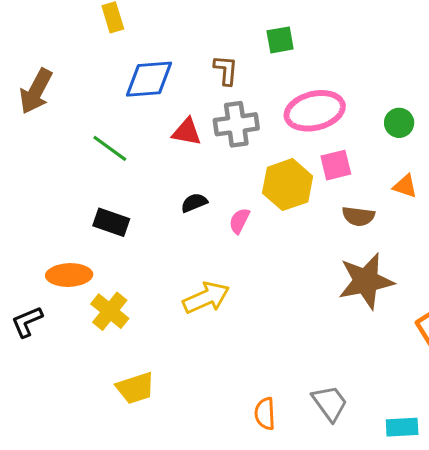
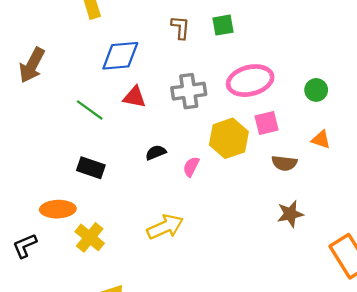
brown L-shape: (226, 70) -> (180, 27), moved
red triangle: (187, 132) -> (134, 97), moved
brown star: (366, 281) -> (290, 214), size x0.6

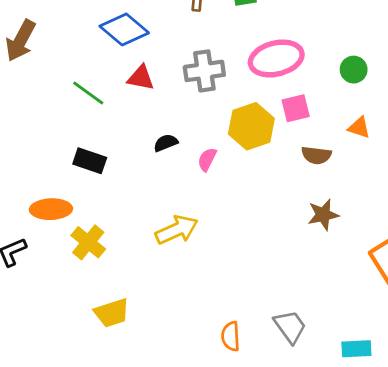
blue diamond: (120, 56) -> (124, 29), turned 45

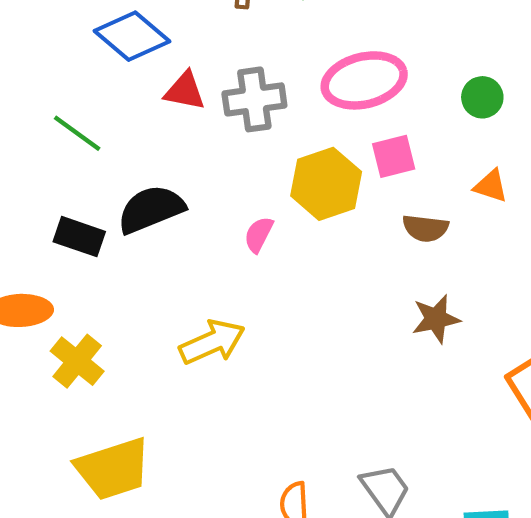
red triangle: (141, 78) -> (185, 91), moved
black semicircle: (166, 143) -> (151, 209), moved, size x1.8
yellow trapezoid: (112, 313) -> (113, 469), size x1.4

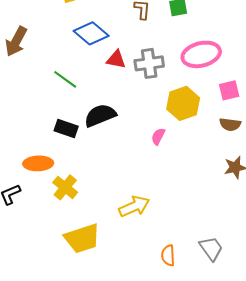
pink square: (394, 156) -> (229, 90), moved
pink semicircle: (259, 234) -> (158, 136), moved
yellow arrow: (212, 342) -> (134, 206), moved

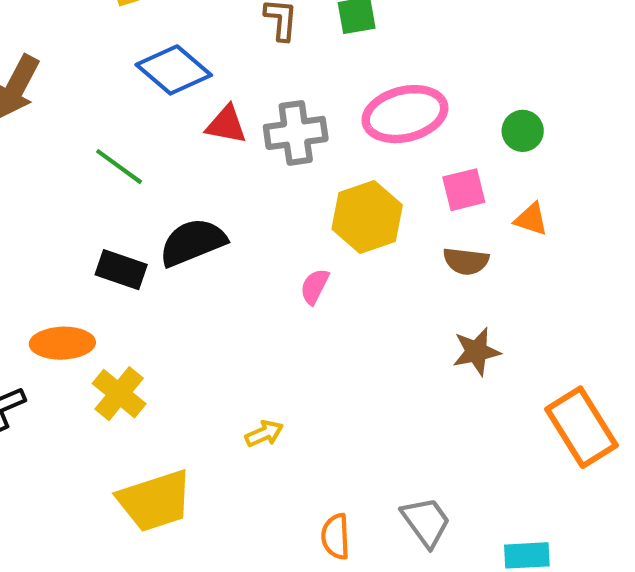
yellow arrow: (134, 206) -> (264, 434), size x0.6

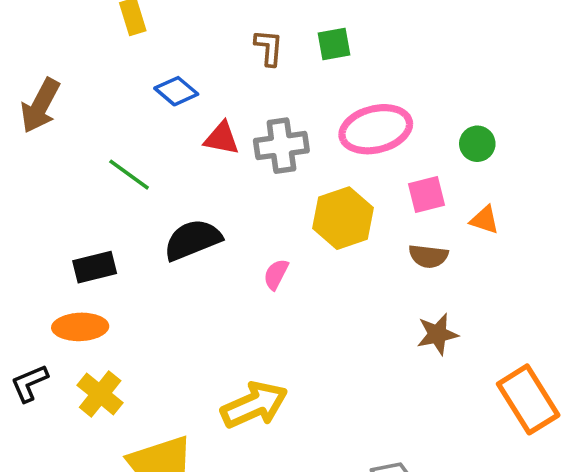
blue diamond: (174, 70) -> (176, 91), size x0.7
black rectangle: (121, 270) -> (95, 267), moved, turned -33
pink semicircle: (315, 286) -> (276, 274), moved
yellow cross: (119, 394) -> (100, 394), moved
yellow arrow: (264, 434) -> (254, 405), size x2.0

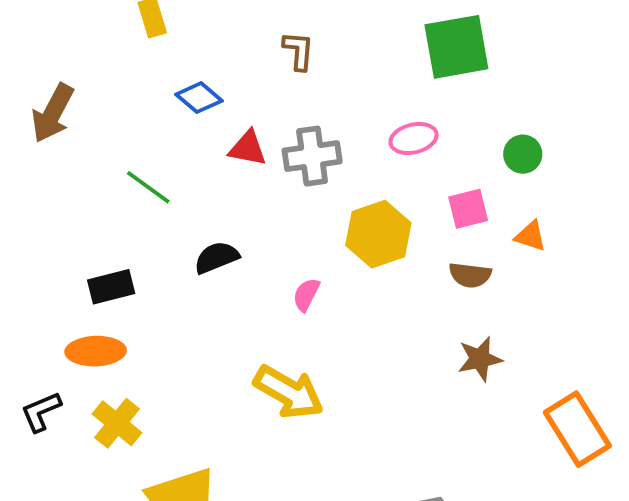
green square: (334, 44) -> (456, 47), moved, size x1.8
pink ellipse: (376, 129) -> (414, 138), size x0.6
black semicircle: (193, 240) -> (217, 257), size x0.7
yellow arrow: (254, 405) -> (289, 392), moved, turned 54

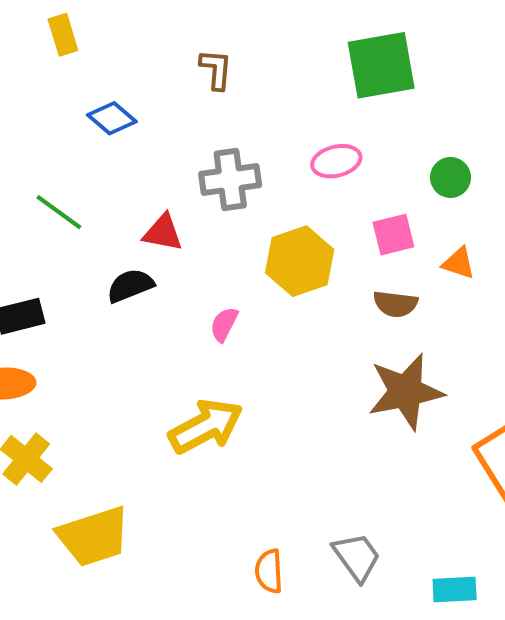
red triangle: (248, 148) -> (163, 233), moved
brown star: (480, 359) -> (406, 392), size x1.6
yellow arrow: (289, 392) -> (206, 426), turned -58

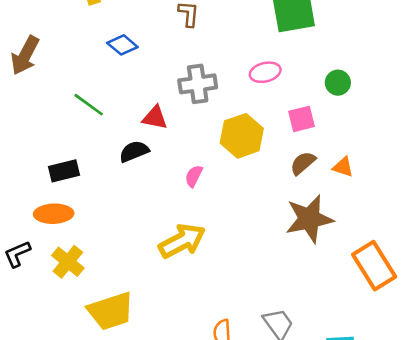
orange triangle: (459, 263) -> (343, 167), moved
brown semicircle: (395, 304) -> (303, 163), turned 132

